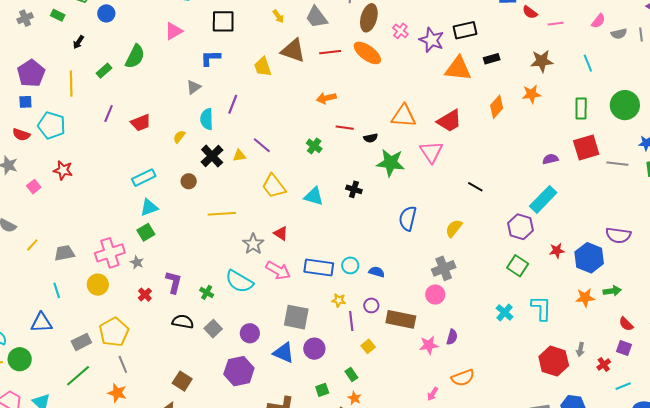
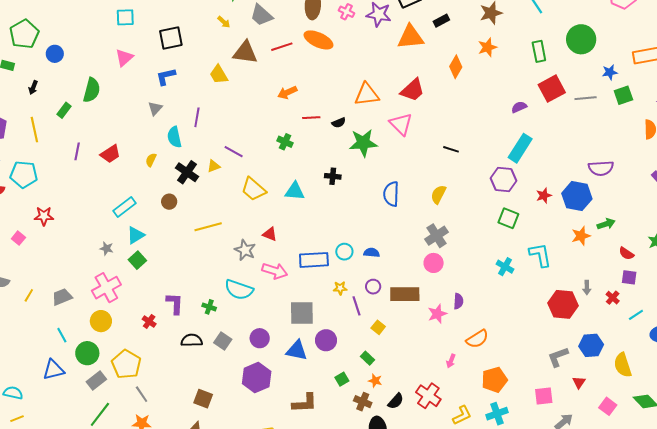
gray star: (137, 262) -> (107, 248), moved
green circle: (20, 359) -> (87, 353), moved

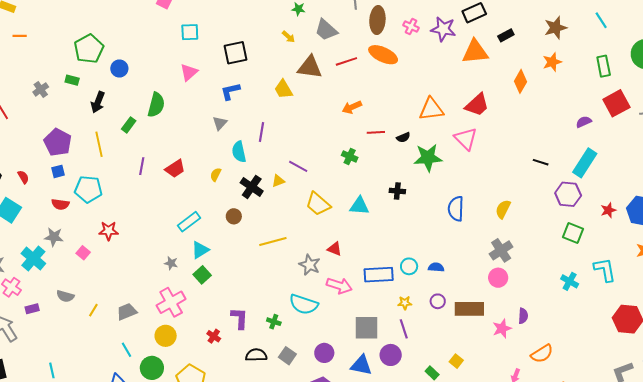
black arrow: (33, 87) -> (98, 102), size x1.5
black line: (451, 149) -> (541, 162), moved
purple line: (357, 306) -> (404, 329), moved
yellow square: (378, 327) -> (456, 361), moved

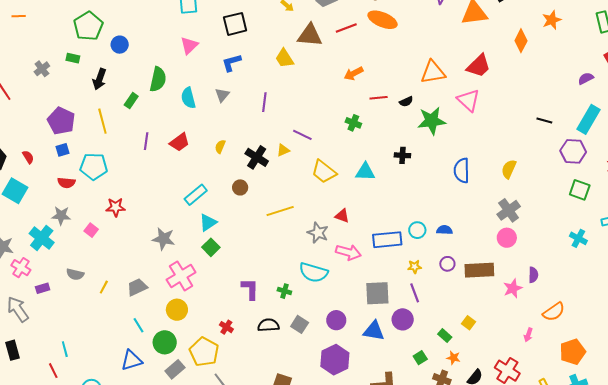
cyan semicircle: (239, 152) -> (188, 98), moved
gray star: (171, 263) -> (164, 239), moved, size x1.6
red cross: (214, 336) -> (226, 327), moved

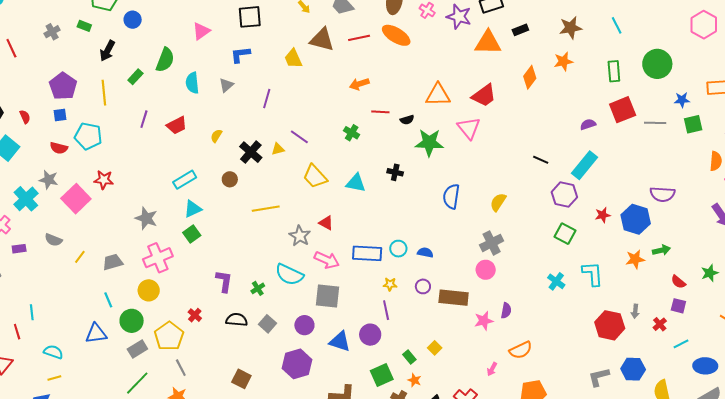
pink square: (91, 230) -> (76, 199), size x2.0
green cross: (284, 291) -> (258, 288), turned 32
gray square: (377, 293) -> (328, 296), moved
green square: (420, 358) -> (382, 375), size x1.6

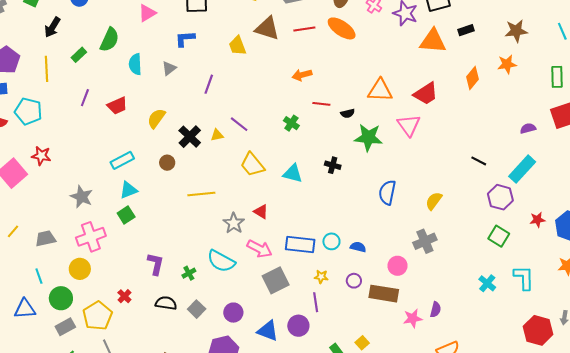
yellow semicircle: (216, 136) -> (156, 118), size x1.5
pink circle: (486, 270) -> (397, 266), moved
gray square: (328, 296) -> (276, 280), moved, turned -36

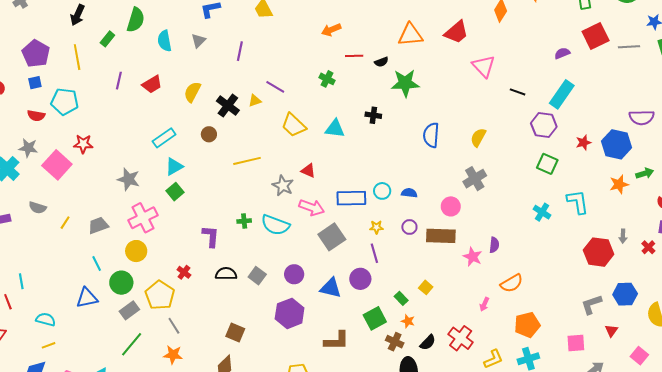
pink triangle: (409, 125) -> (484, 66), moved
green cross: (189, 273) -> (244, 221), moved, turned 32
pink star: (413, 318) -> (473, 257), turned -30

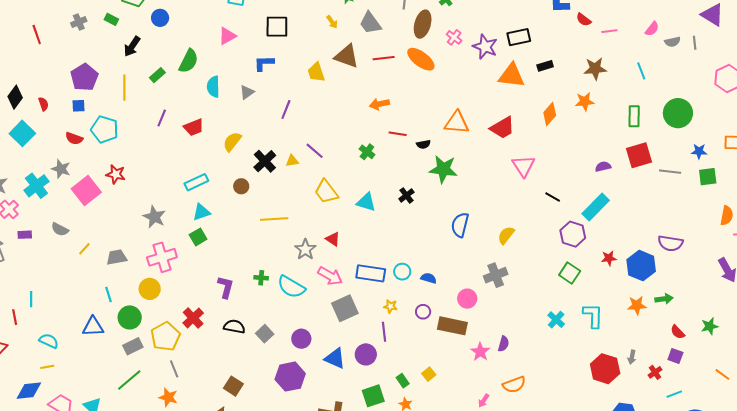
black cross: (373, 115) -> (406, 195), turned 35
red cross: (184, 272) -> (193, 318), size x1.5

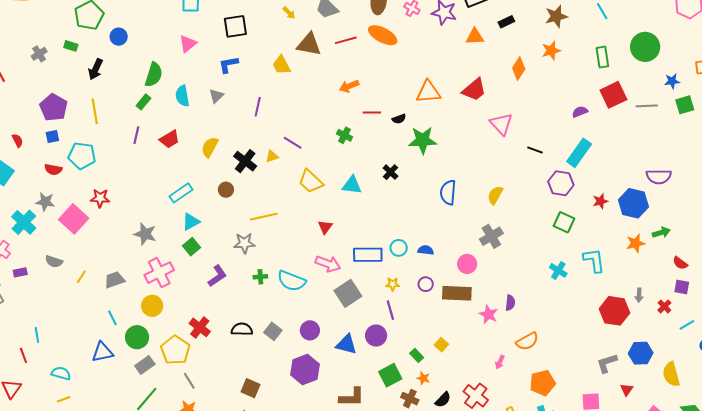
green rectangle: (157, 75) -> (143, 102), moved
orange triangle: (512, 75) -> (475, 37), size x0.7
red triangle: (333, 239) -> (325, 227), turned 42
gray star: (305, 249) -> (244, 243), moved, turned -30
purple L-shape: (226, 287) -> (217, 276), moved, turned 50

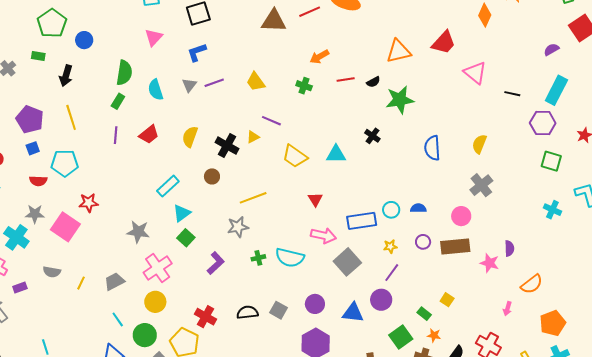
yellow trapezoid: (281, 65) -> (256, 82), moved
purple line: (258, 107) -> (214, 83), moved, turned 66
green cross: (344, 135) -> (304, 86), moved
purple line: (390, 310) -> (392, 273), turned 60

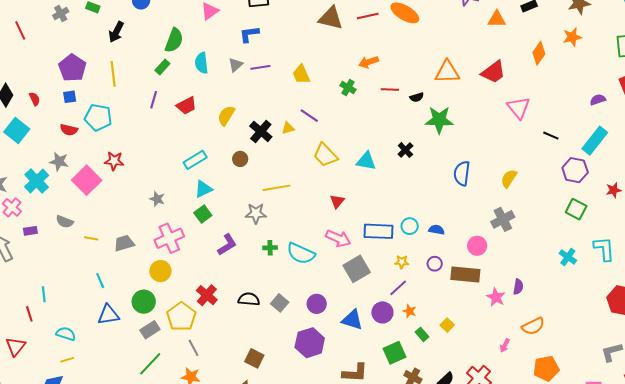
gray star: (138, 232) -> (157, 199), size x0.7
yellow line: (81, 283) -> (91, 238), turned 64
cyan line: (118, 319) -> (100, 281), moved
orange star: (434, 335) -> (410, 311), moved

